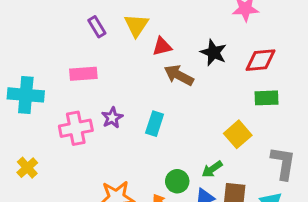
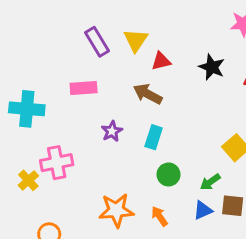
purple rectangle: (97, 27) -> (97, 42), size x1.4
brown arrow: (179, 75) -> (148, 94), moved
pink cross: (76, 128) -> (57, 163), moved
green circle: (177, 181) -> (169, 174), moved

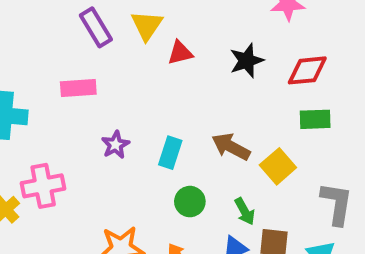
black star: (212, 67) -> (247, 61), turned 30
brown arrow: (148, 94) -> (231, 147), moved
green arrow: (210, 182) -> (245, 211), turned -84

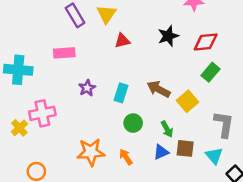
red triangle: (180, 53) -> (122, 41), moved
green rectangle: (315, 119) -> (211, 72), turned -48

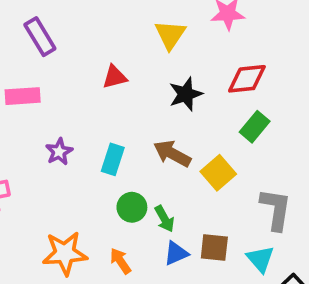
yellow triangle: (107, 14) -> (170, 35), moved
black star: (168, 36) -> (186, 94), moved
green arrow: (167, 129) -> (165, 219), moved

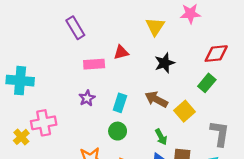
red diamond: (247, 79) -> (216, 54), moved
pink rectangle: (23, 96) -> (94, 64), moved
green circle: (132, 207) -> (118, 131), moved
green arrow: (165, 219) -> (161, 137), moved

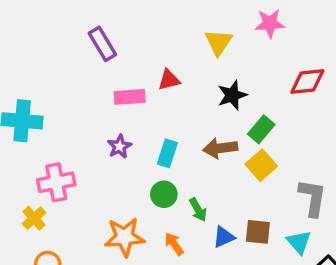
green rectangle: (207, 83) -> (261, 129), moved
brown arrow: (156, 99) -> (220, 148), turned -35
yellow cross: (21, 137) -> (34, 218), moved
green arrow: (161, 137) -> (198, 210), moved

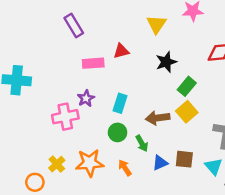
brown arrow: (220, 148) -> (158, 118), moved
pink cross: (56, 182) -> (65, 117), moved
yellow cross: (34, 218) -> (57, 164), moved

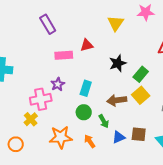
black star: (166, 62) -> (118, 63), moved
yellow cross: (57, 164) -> (31, 119), moved
orange circle: (35, 182) -> (16, 144), moved

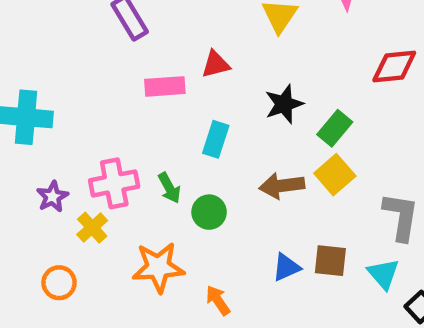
purple star: (58, 84) -> (52, 197), moved
cyan rectangle: (86, 88) -> (216, 139), moved
green arrow: (104, 121) -> (169, 188), moved
orange arrow: (90, 141) -> (218, 300), moved

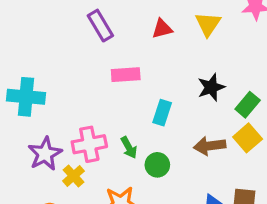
red triangle: (216, 64) -> (162, 29), moved
purple star: (52, 197) -> (45, 154), size x1.5

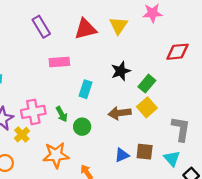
red triangle: (162, 29) -> (86, 29), size x1.5

